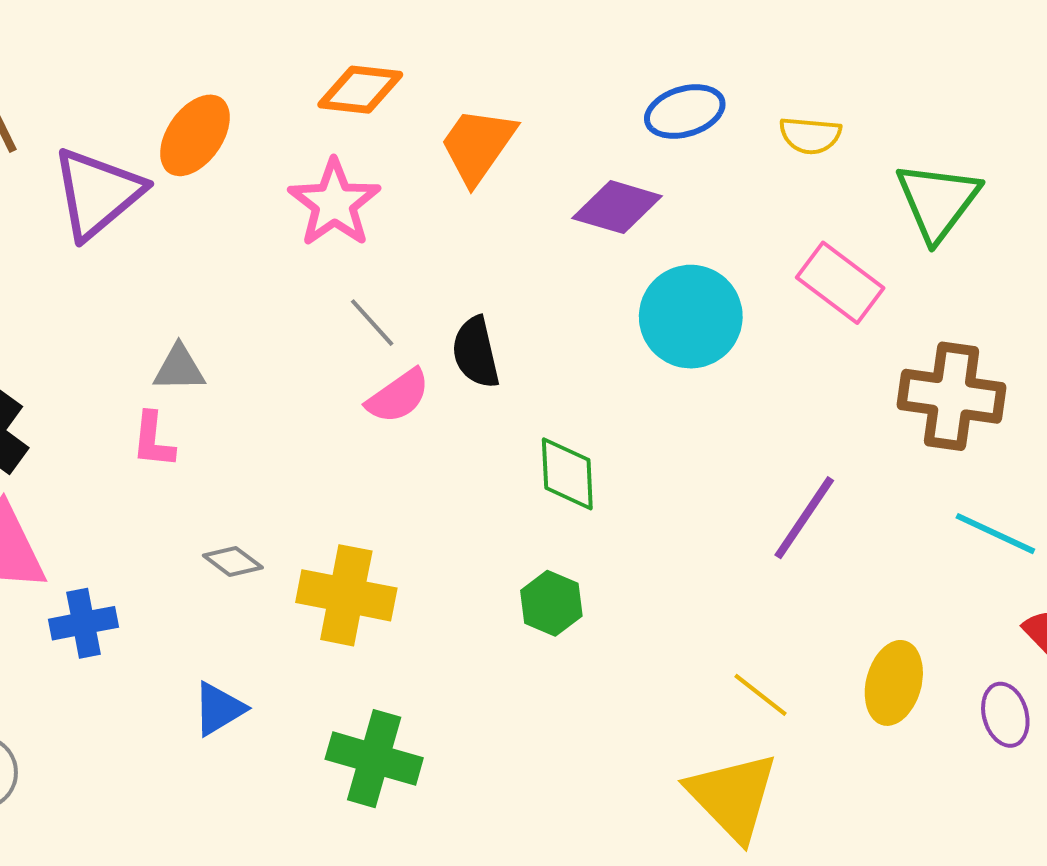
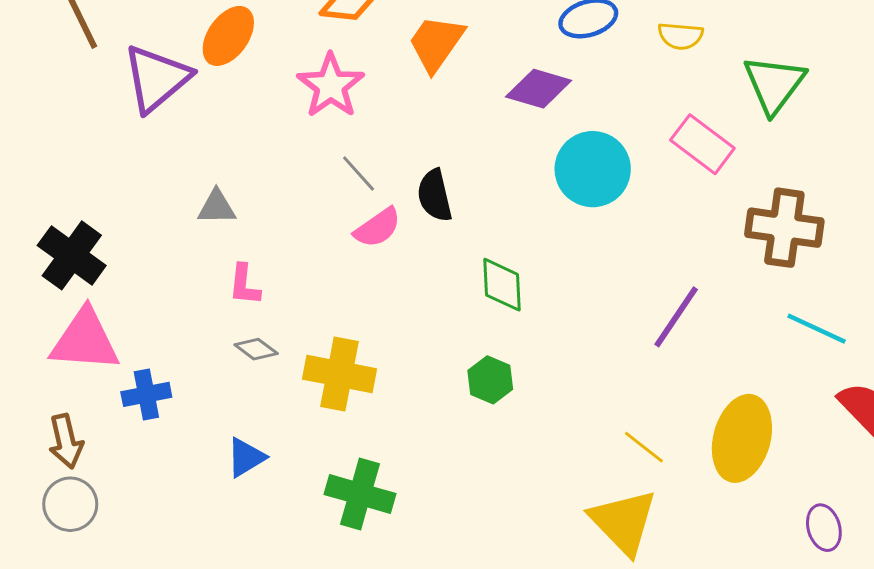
pink L-shape: (153, 440) -> (244, 285), moved
yellow ellipse: (894, 683) -> (742, 438), size x1.4
purple ellipse: (1005, 715) -> (824, 528), moved

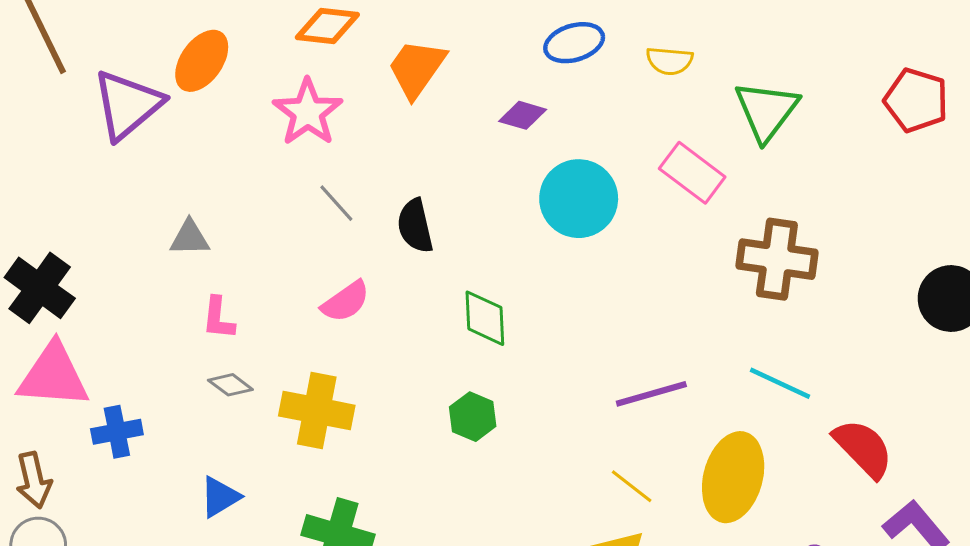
purple diamond: (539, 89) -> (523, 115), size x0.7
pink semicircle: (378, 228) -> (346, 302), moved
purple line: (676, 317) -> (651, 394), moved, turned 40
cyan line: (817, 329) -> (780, 383), moved

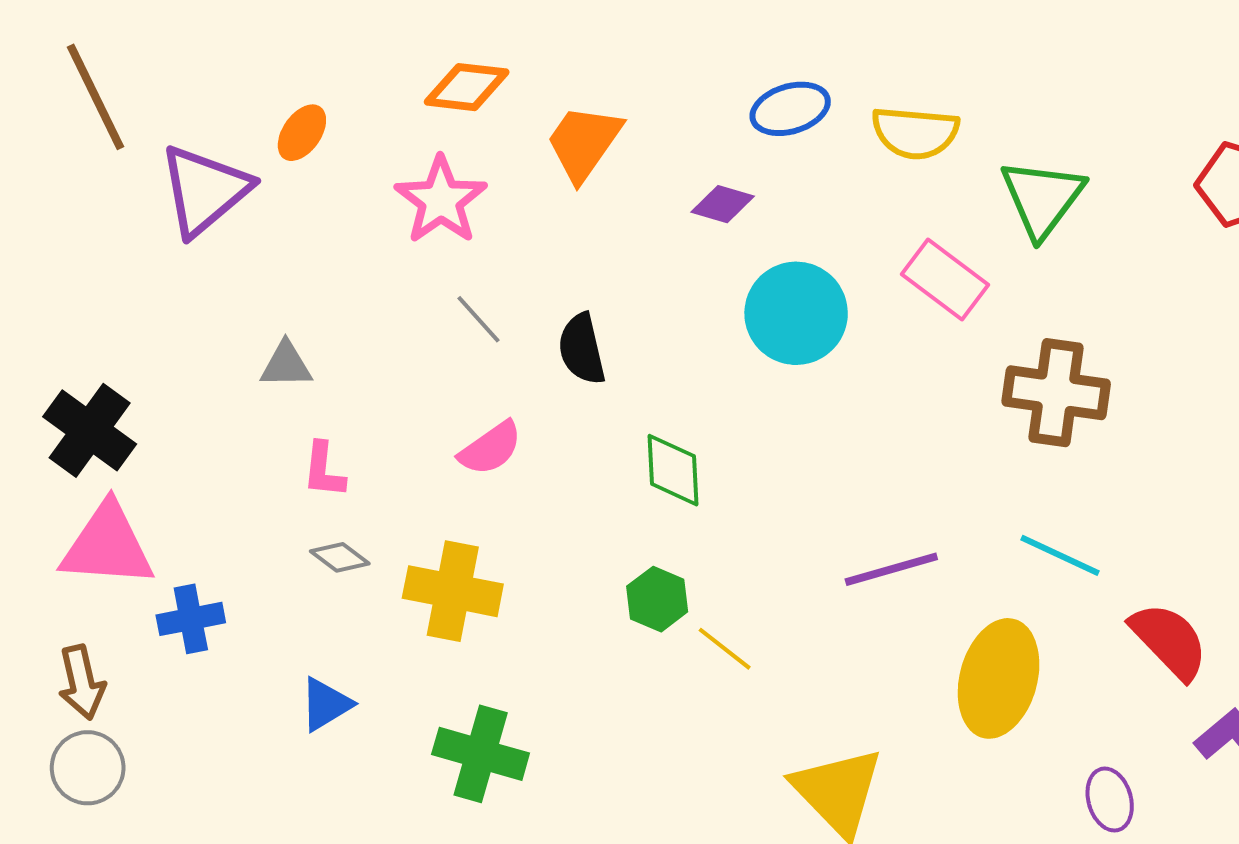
orange ellipse: (202, 61) -> (302, 133), size x0.7
yellow semicircle: (669, 61) -> (915, 133), size x1.4
yellow line: (632, 486) -> (725, 649), moved

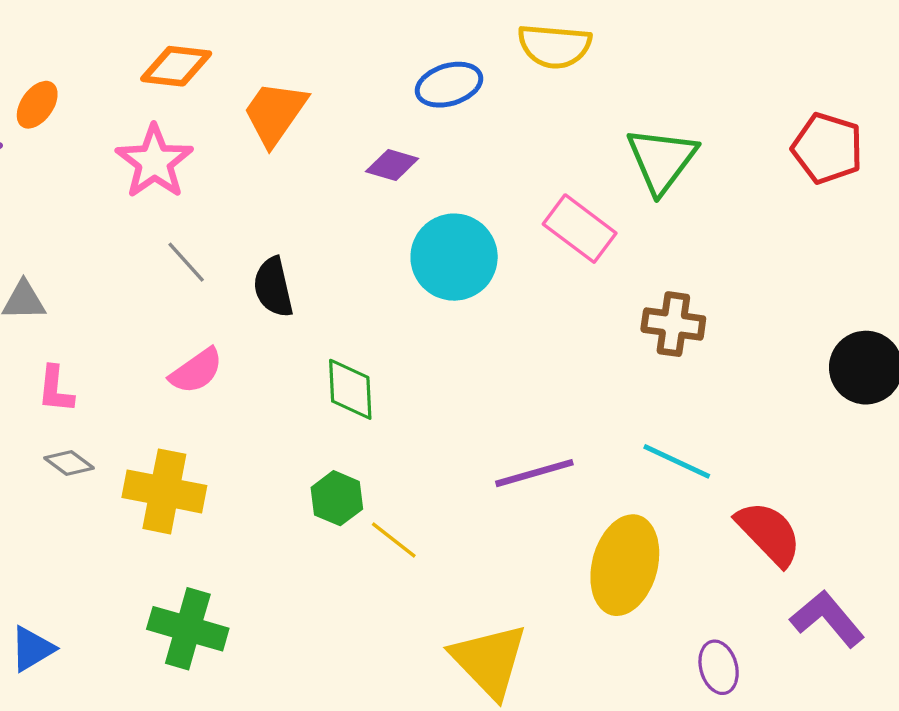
yellow semicircle: (915, 133) -> (554, 46), moved
brown cross: (1056, 393) -> (673, 324), size x0.7
blue triangle: (326, 704) -> (32, 649), moved

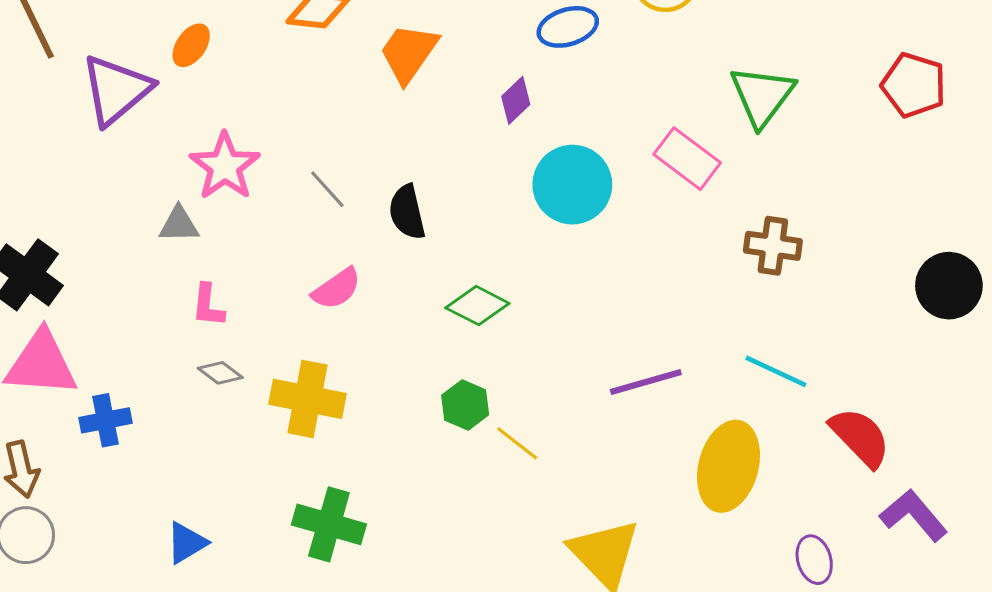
pink star: (154, 162) -> (225, 166), moved
purple diamond: (392, 165) -> (516, 100), turned -60
green diamond: (350, 389) -> (477, 306), turned -60

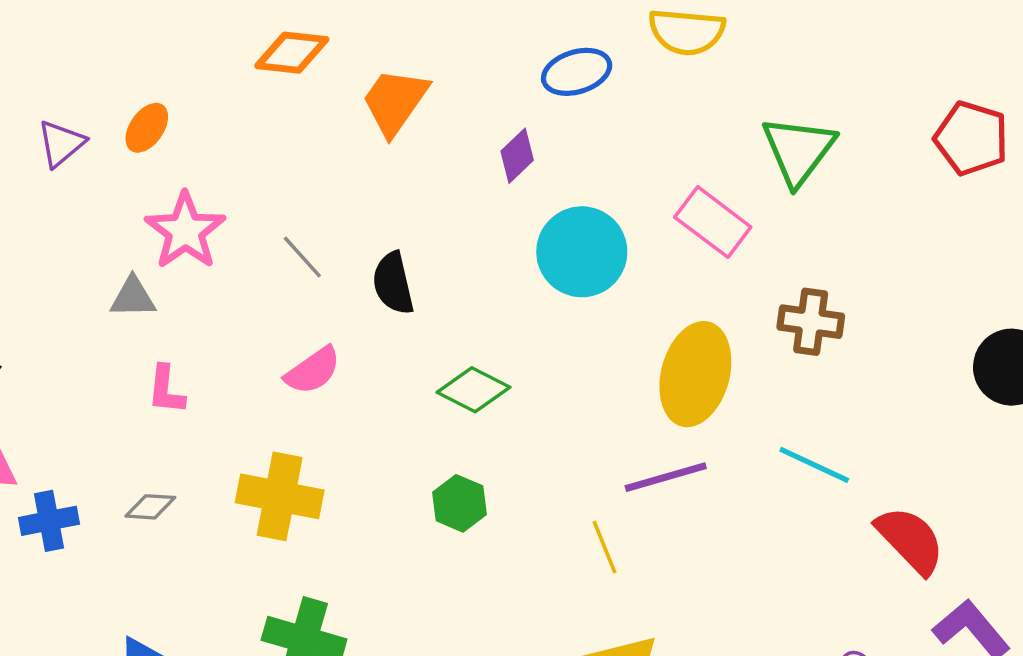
orange ellipse: (191, 45) -> (147, 128), moved
purple triangle: (116, 90) -> (61, 143), size x0.6
gray diamond: (220, 373) -> (150, 507), moved, turned -33
yellow line: (517, 443) -> (605, 547), moved, turned 30
yellow ellipse: (728, 466) -> (695, 374), moved

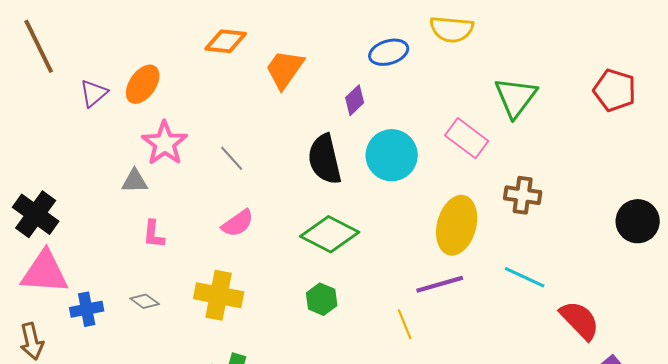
orange ellipse: (147, 128) -> (143, 84), size x1.4
black semicircle: (393, 283) -> (325, 159), moved, size x1.4
green diamond: (474, 390) -> (330, 234), size x1.4
gray diamond: (150, 507) -> (145, 301), turned 32

